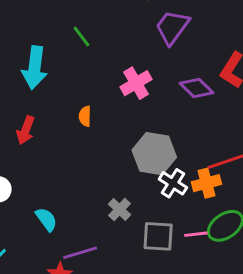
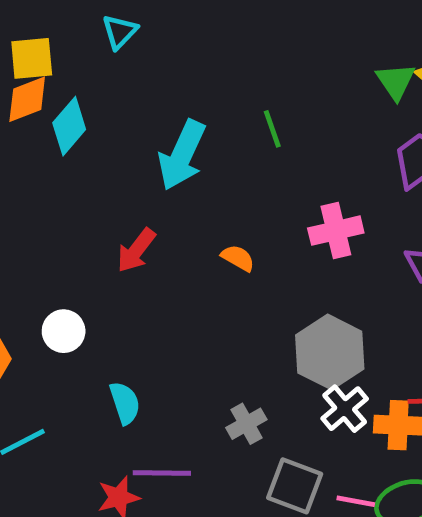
orange semicircle: (85, 116) -> (238, 258), turned 102

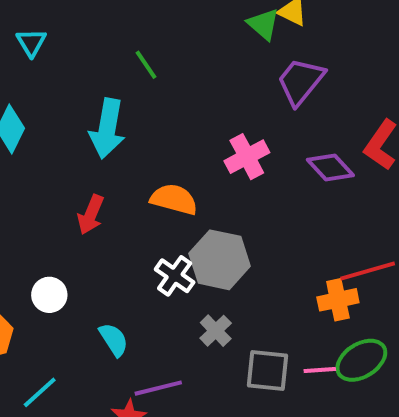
green line: (272, 129) -> (146, 65), moved
orange semicircle: (238, 258) -> (174, 199), size x1.6
gray hexagon: (330, 352) -> (220, 260), moved
white cross: (345, 409) -> (175, 276), moved

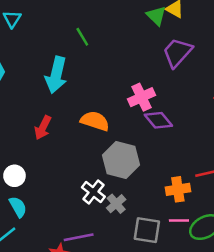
purple diamond: (330, 167) -> (158, 120), moved
white cross: (175, 276) -> (93, 192), moved
orange cross: (338, 300) -> (178, 189), moved
cyan semicircle: (114, 340) -> (18, 207), moved
pink line: (320, 370) -> (179, 220), moved

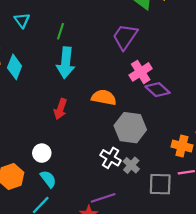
green line: (82, 37) -> (60, 31), moved, turned 56
purple trapezoid: (177, 52) -> (125, 37), moved
orange cross: (178, 189) -> (182, 146), turned 30

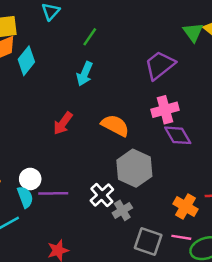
cyan arrow: (66, 63) -> (85, 74), size x0.7
white circle: (42, 153) -> (30, 179), moved
purple line: (103, 198) -> (53, 193), moved

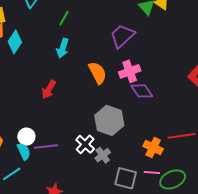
orange semicircle: (115, 125) -> (98, 73), moved, turned 40

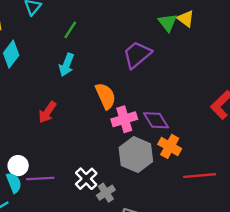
pink cross: (130, 71) -> (124, 119), moved
gray hexagon: (109, 120) -> (136, 155), moved
orange cross: (153, 148) -> (170, 146), moved

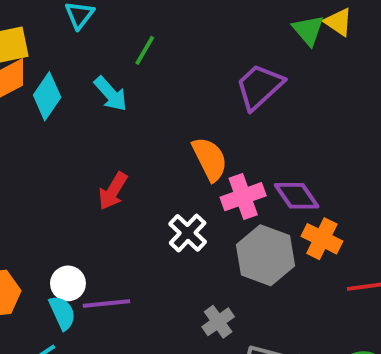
cyan arrow: (67, 65) -> (111, 94), moved, turned -60
white cross: (86, 179) -> (188, 233), moved

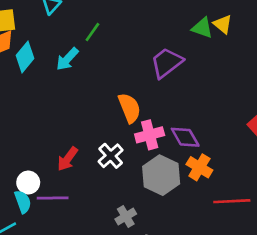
green triangle: (308, 30) -> (202, 28), turned -35
cyan arrow: (111, 94) -> (67, 59), turned 80
red arrow: (113, 191) -> (68, 159), moved

